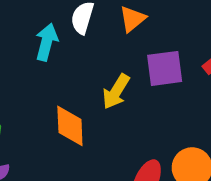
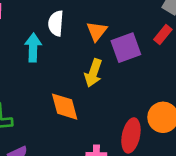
orange triangle: (132, 19) -> (97, 31), moved

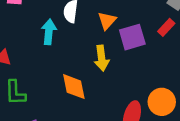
yellow arrow: (93, 73) -> (102, 58), turned -30

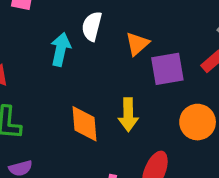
yellow arrow: (102, 58) -> (128, 115), moved
orange circle: (162, 102) -> (198, 122), moved

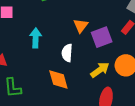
white semicircle: (92, 26) -> (67, 53), moved
yellow arrow: (128, 115) -> (100, 70), moved, turned -114

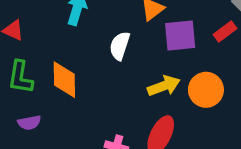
orange diamond: (58, 80) -> (64, 80), moved

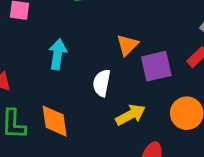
yellow arrow: (164, 86) -> (131, 115), moved

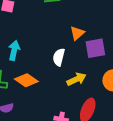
cyan arrow: (58, 54) -> (14, 50), moved
orange diamond: (55, 121) -> (26, 80), turned -50

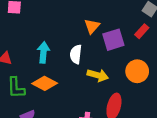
cyan arrow: (14, 50) -> (43, 52), moved
yellow arrow: (76, 79) -> (98, 75), turned 48

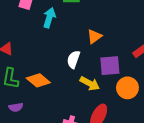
purple square: (113, 40) -> (110, 66), moved
cyan arrow: (43, 52) -> (49, 18), moved

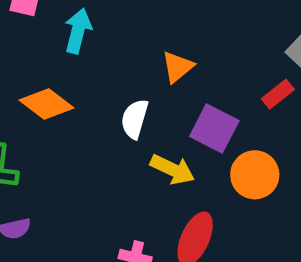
purple square: (110, 66) -> (214, 129), turned 35
orange diamond: (38, 80) -> (46, 104), moved

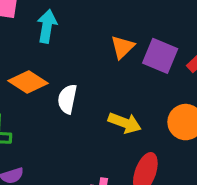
white semicircle: (135, 119) -> (67, 99), moved
purple square: (214, 129) -> (160, 56), moved

